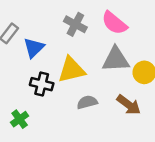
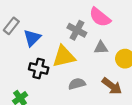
gray cross: (75, 24) -> (77, 30), moved
gray triangle: (116, 59) -> (101, 48), size x0.6

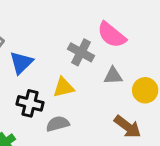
yellow triangle: (64, 56) -> (64, 87), size x0.7
gray semicircle: (77, 84) -> (58, 124), moved

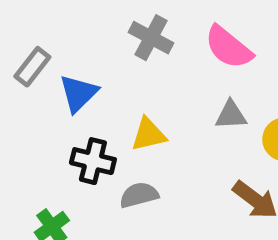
gray cross: (81, 52) -> (151, 38), moved

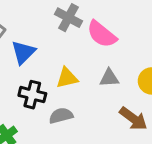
pink semicircle: (229, 47) -> (102, 34), moved
gray triangle: (231, 115) -> (109, 78), moved

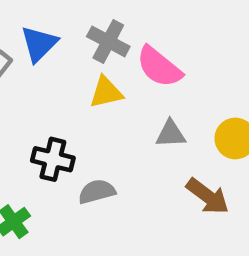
blue triangle: (23, 52) -> (39, 44), moved
yellow triangle: (67, 78) -> (106, 92), moved

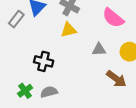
pink semicircle: (159, 67) -> (113, 18), moved
gray semicircle: (97, 192) -> (49, 92), moved

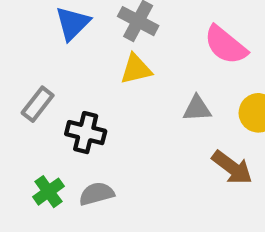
gray rectangle: (16, 19) -> (38, 104), moved

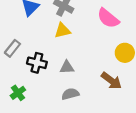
gray triangle: (197, 108) -> (67, 67), moved
gray semicircle: (97, 194) -> (70, 94), moved

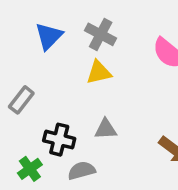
black cross: (37, 63) -> (59, 140), moved
gray semicircle: (70, 94) -> (82, 171), moved

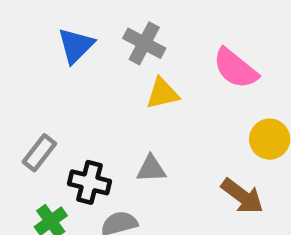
yellow triangle: (99, 72) -> (162, 93), moved
gray rectangle: (21, 100) -> (39, 153), moved

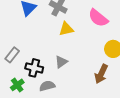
gray triangle: (151, 169) -> (61, 62), turned -32
brown arrow: (242, 196) -> (101, 74), turned 78

